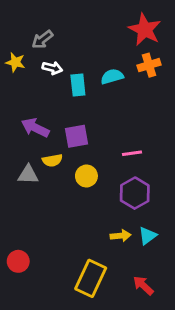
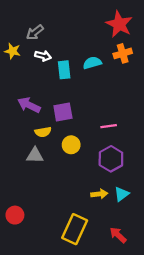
gray triangle: (28, 175) -> (35, 155), moved

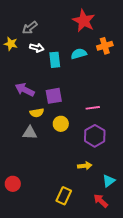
red star: (119, 24) -> (84, 21), moved
cyan triangle: (121, 194) -> (109, 181), moved
yellow rectangle: (75, 229) -> (64, 196), size x0.7

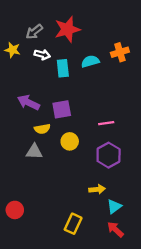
red star: (84, 21) -> (67, 29), moved, turned 30
cyan triangle: (109, 181) -> (114, 207), moved

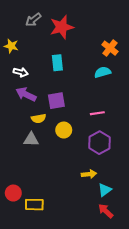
gray arrow: (34, 32) -> (33, 20), moved
orange cross: (120, 52) -> (110, 48), turned -35
white arrow: (42, 55) -> (21, 72), moved
cyan semicircle: (90, 61) -> (103, 72), moved
yellow rectangle: (73, 224) -> (34, 205), moved, turned 66

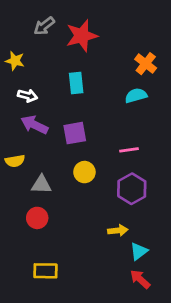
yellow semicircle: (39, 118) -> (15, 161), moved
red circle: (13, 193) -> (37, 218), moved

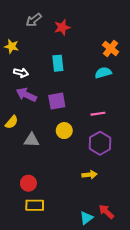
red star: (82, 36) -> (62, 27), size x0.7
yellow semicircle: (15, 161) -> (12, 122), turned -40
red circle: (37, 218) -> (28, 183), moved
cyan triangle: (139, 251) -> (86, 218), moved

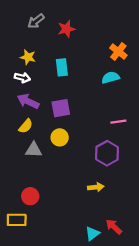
yellow star: (12, 46) -> (28, 57), moved
pink line: (98, 114) -> (118, 122), moved
yellow semicircle: (12, 122) -> (26, 126), moved
yellow circle: (64, 131) -> (60, 137), moved
yellow rectangle: (35, 205) -> (17, 220), moved

